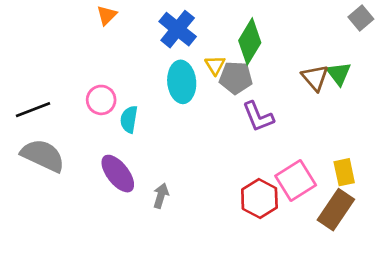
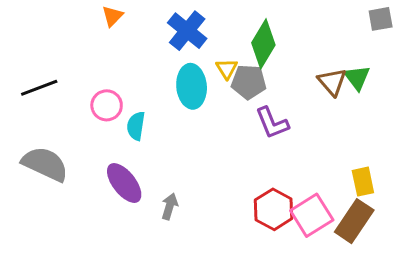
gray square: (361, 18) -> (381, 19), turned 30
black line: (33, 110) -> (39, 88), moved
pink square: (296, 180) -> (312, 215), moved

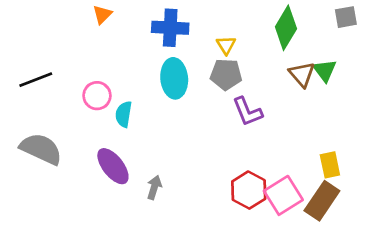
blue cross: (187, 31) -> (170, 28), turned -36
green diamond: (263, 44) -> (286, 28), moved
yellow triangle: (227, 69) -> (226, 45), moved

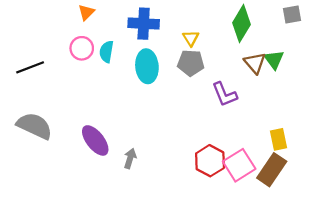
pink circle: (97, 96) -> (82, 48), moved
purple L-shape: (247, 112) -> (225, 94), moved
cyan semicircle: (124, 114) -> (106, 52), moved

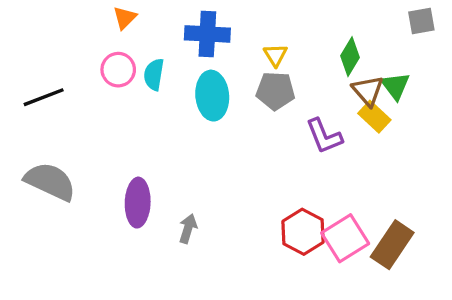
green diamond: (241, 24) -> (350, 57), moved, size x0.7
yellow rectangle: (278, 139) -> (374, 117), moved, turned -35
purple ellipse: (95, 140) -> (138, 203), turned 40

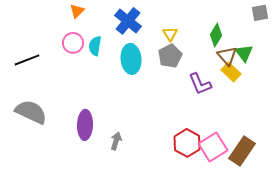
blue cross: (207, 34) -> (128, 21), turned 36
gray pentagon: (275, 91) -> (170, 56), turned -30

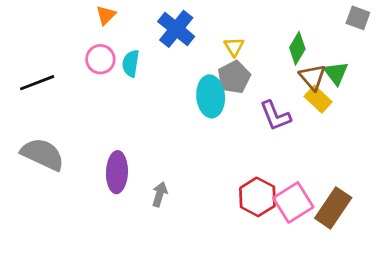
gray square: (260, 13) -> (358, 18), turned 30
cyan ellipse: (131, 59) -> (211, 96), moved

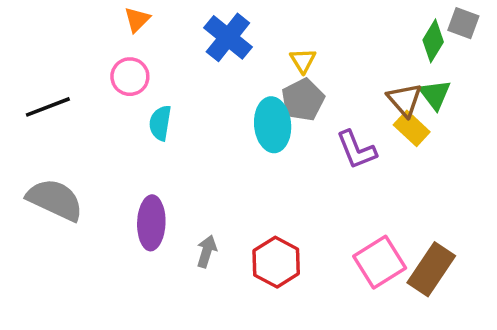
green diamond: (297, 48) -> (433, 41), moved
cyan semicircle: (131, 63) -> (160, 123), moved
red hexagon: (257, 197) -> (276, 262), moved

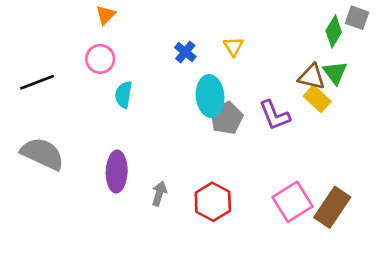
blue cross: (228, 37) -> (185, 52), moved, size x0.6
gray pentagon: (303, 100) -> (227, 118), moved
brown triangle: (405, 100) -> (312, 77), turned -36

